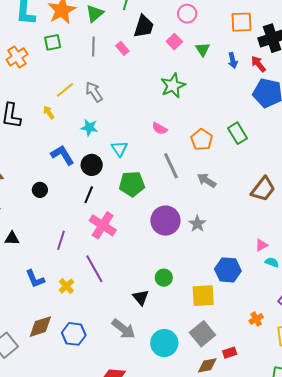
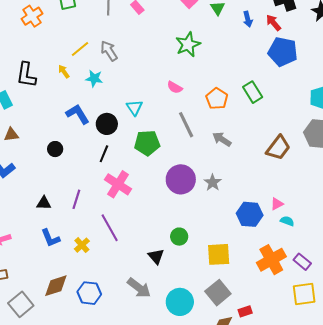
cyan star: (89, 127) -> (94, 78), moved
black triangle: (12, 238) -> (44, 203), moved
blue hexagon: (228, 270) -> (250, 214), moved
orange cross: (256, 319) -> (271, 260), moved, size x2.0

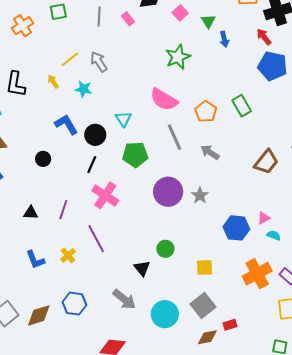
blue arrow: (248, 19) -> (224, 39), moved
pink semicircle: (175, 87) -> (164, 100), size x1.8
blue L-shape: (50, 238) -> (35, 260), moved
yellow square: (219, 254) -> (205, 267), size x0.7
brown diamond: (56, 286) -> (39, 315), moved

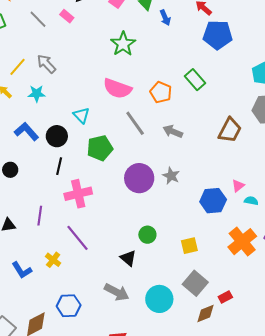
gray line: (99, 16) -> (38, 19), turned -36
pink cross: (105, 195) -> (78, 194), turned -36

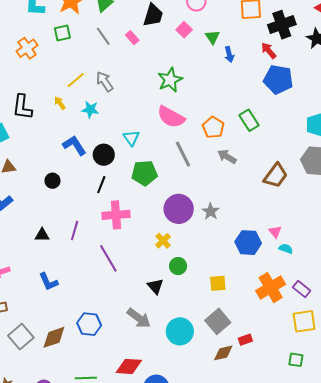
green star: (123, 44) -> (170, 80), moved
gray arrow: (173, 131) -> (227, 157), moved
pink triangle: (238, 186) -> (275, 232), turned -40
yellow cross: (53, 260) -> (163, 241), moved

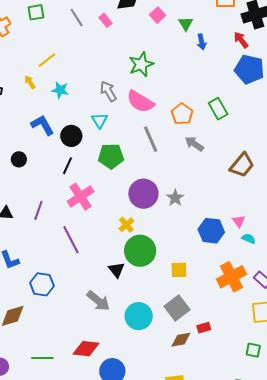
gray arrow: (105, 82) -> (108, 91), moved
pink cross: (116, 215) -> (81, 197), turned -32
green circle: (178, 266) -> (140, 251), size x1.8
blue hexagon: (89, 324) -> (42, 284), moved

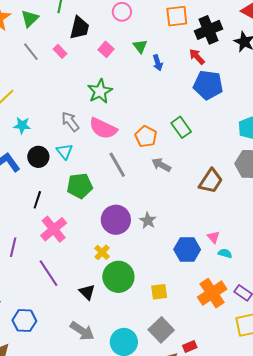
pink square: (158, 15) -> (106, 49), moved
black circle: (71, 136) -> (38, 157), moved
black triangle: (116, 270) -> (87, 292), moved

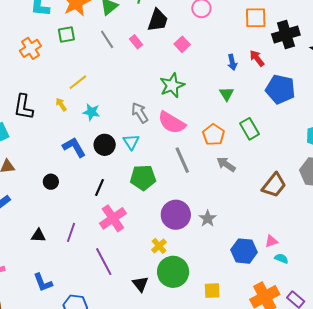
green triangle: (140, 46) -> (226, 94), moved
red arrow: (197, 57) -> (257, 58), moved
pink triangle: (213, 237) -> (271, 241), turned 48

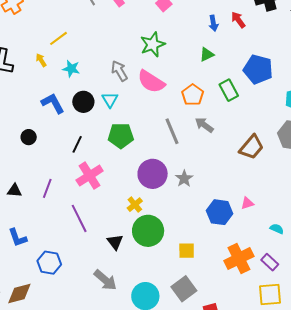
blue pentagon: (280, 89) -> (258, 69), moved
green triangle: (226, 94) -> (207, 55), turned 35
gray line: (182, 160) -> (172, 131), moved
cyan semicircle: (281, 259) -> (277, 229), moved

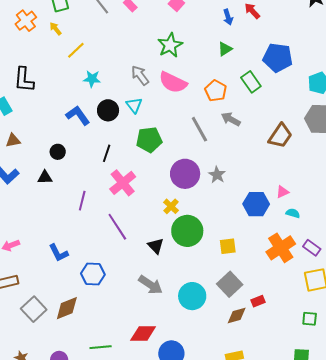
yellow arrow: (41, 60) -> (56, 29), moved
black triangle: (15, 191) -> (45, 177), moved
cyan semicircle: (277, 229) -> (293, 213), moved

